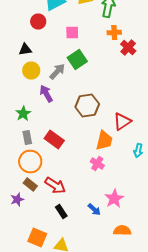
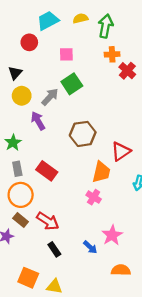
black triangle: (25, 50) -> (15, 73), turned -40

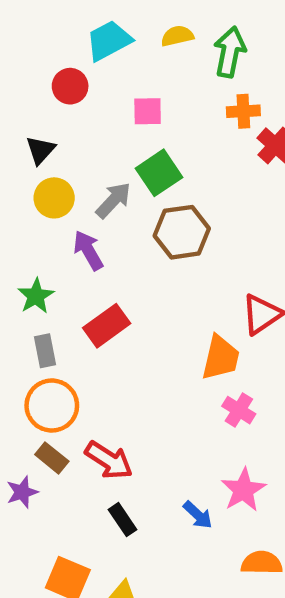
brown hexagon: (83, 134) -> (182, 232), moved
red rectangle: (47, 171) -> (107, 326), moved, turned -72
pink cross: (94, 197) -> (239, 410), moved

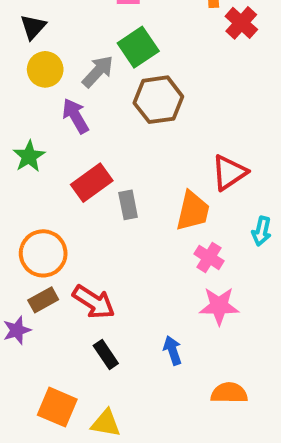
gray rectangle: (45, 351) -> (128, 205), moved
brown rectangle: (52, 458) -> (43, 300), turned -68
pink star: (243, 490) -> (219, 306), moved, turned 30
blue arrow: (198, 515) -> (173, 350), turned -152

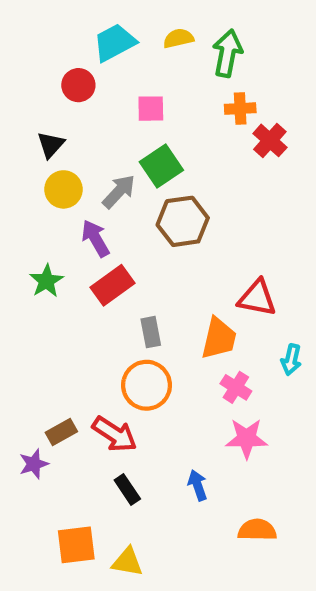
red triangle: (229, 173) -> (257, 298), turned 45
red rectangle: (92, 183) -> (112, 285), moved
orange circle: (43, 253) -> (147, 385), moved
orange square: (57, 407) -> (76, 545), turned -30

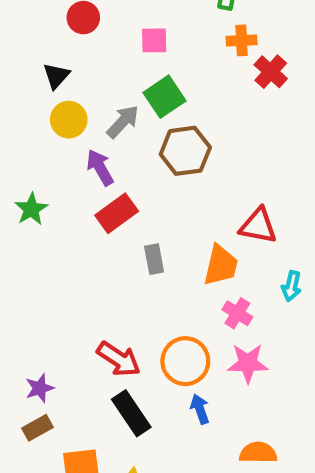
green star: (46, 281) -> (31, 209), moved
orange circle: (147, 385) -> (185, 361), moved
brown rectangle: (61, 432) -> (37, 428), moved
black rectangle: (127, 490) -> (131, 413), size x1.5

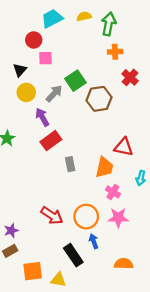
pink square: (154, 40) -> (45, 58), moved
red cross: (271, 72) -> (130, 77), moved
brown hexagon: (185, 151) -> (99, 99), moved
black rectangle: (131, 413) -> (73, 255), moved

